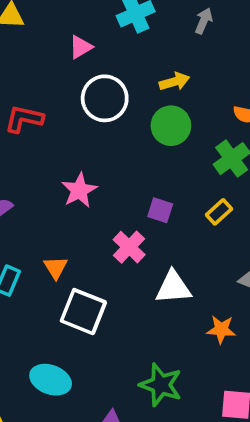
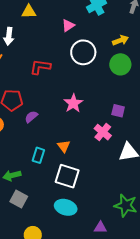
white square: (83, 312) -> (67, 176), moved

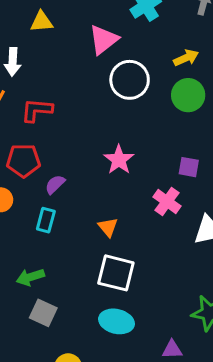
pink triangle: (68, 25) -> (104, 40), size x1.5
red L-shape: (40, 67) -> (37, 110), moved
cyan rectangle: (38, 155) -> (46, 220), moved

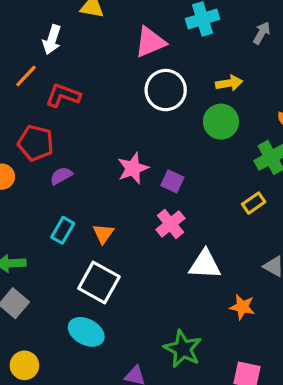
purple square: (189, 167) -> (172, 181), moved
cyan rectangle: (46, 220) -> (63, 230), moved

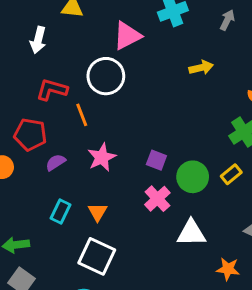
orange line: (26, 76) -> (82, 115), moved, turned -60
white circle: (166, 90) -> (106, 76), moved
green circle: (221, 122) -> (193, 177), moved
pink star: (133, 168) -> (102, 157), moved

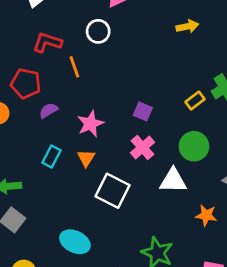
white circle: (106, 76) -> (98, 31), size x0.7
pink star: (102, 157) -> (90, 124), moved
yellow rectangle: (231, 174) -> (195, 101), moved
green circle: (193, 177) -> (194, 146), moved
white square: (97, 256) -> (113, 191), moved

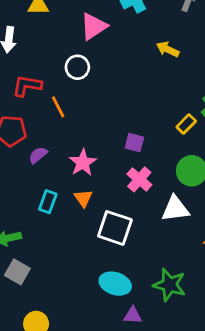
yellow arrow: (187, 26) -> (168, 49), turned -135
cyan ellipse: (75, 242) -> (115, 284), moved

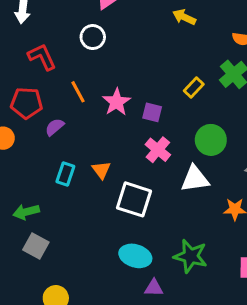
red L-shape: (27, 86) -> (42, 57), turned 56
orange line: (58, 107) -> (78, 92), moved
yellow rectangle: (186, 124) -> (194, 87), moved
pink star: (83, 163) -> (117, 102), moved

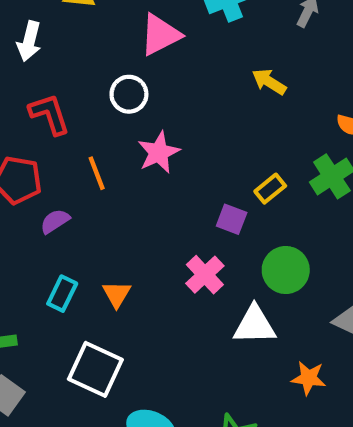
pink star: (117, 102) -> (159, 152), moved
purple square: (152, 112) -> (232, 219), moved
white square: (134, 199) -> (95, 369), moved

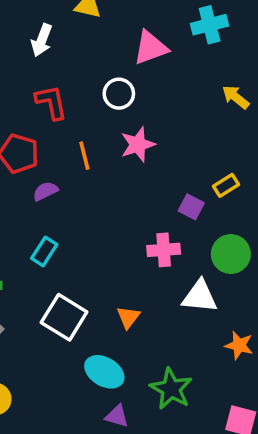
pink cross: (205, 275) -> (164, 250), turned 32
orange triangle: (117, 294) -> (128, 317), moved

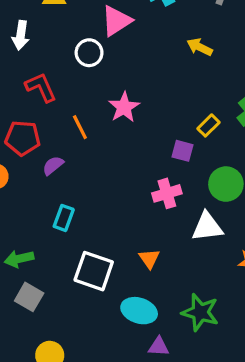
white circle: (119, 94) -> (89, 53), moved

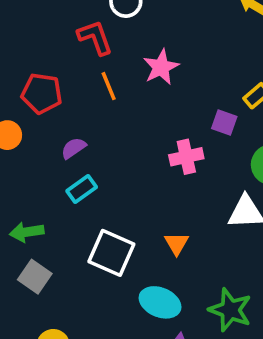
red L-shape: (41, 87) -> (95, 37), moved
purple semicircle: (53, 165) -> (74, 148), moved
pink cross: (167, 193) -> (186, 157), moved
cyan rectangle: (64, 218) -> (82, 189), turned 30

